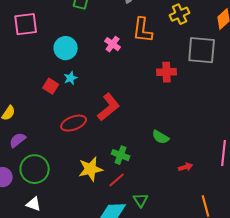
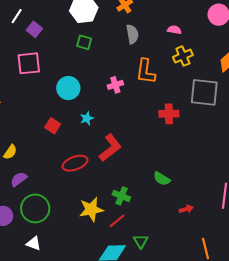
pink cross: (113, 44) -> (115, 85), turned 35
cyan star: (71, 78) -> (87, 118), moved

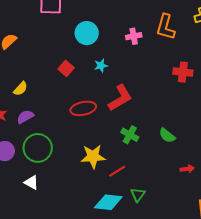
green cross: (121, 196) -> (130, 135), moved

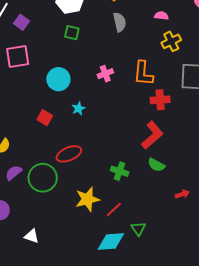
orange L-shape: (165, 27) -> (143, 73), moved
red L-shape: (120, 98) -> (152, 135), moved
green circle: (38, 148) -> (43, 178), moved

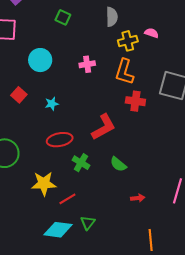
pink semicircle: (161, 16) -> (152, 33), moved
yellow cross: (171, 41) -> (128, 41), moved
cyan star: (78, 109) -> (52, 104), moved
red L-shape: (152, 135) -> (103, 127), moved
red ellipse: (69, 154) -> (60, 140), moved

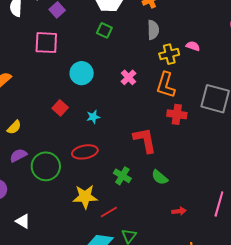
pink cross: (87, 64) -> (129, 77), turned -35
red L-shape: (103, 127) -> (145, 140), turned -72
red ellipse: (60, 140) -> (85, 152), moved

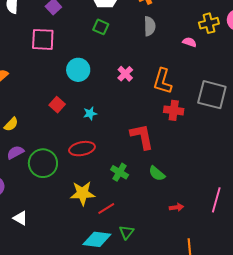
yellow cross: (169, 54) -> (209, 23), moved

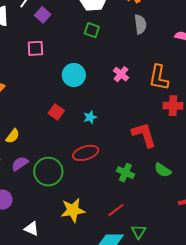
pink square: (43, 39) -> (35, 48), size x0.7
yellow star: (82, 193) -> (73, 210), moved

